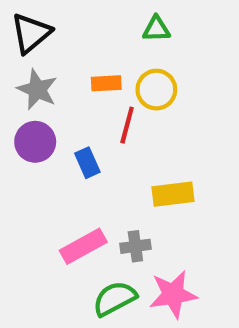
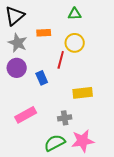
orange rectangle: (106, 83) -> (44, 33), moved
pink rectangle: (83, 246) -> (26, 115), moved

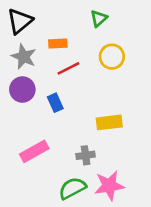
green triangle: (75, 14) -> (99, 18), turned -40
yellow circle: (75, 43) -> (112, 57), moved
red line: (61, 60) -> (68, 68), moved, turned 48

